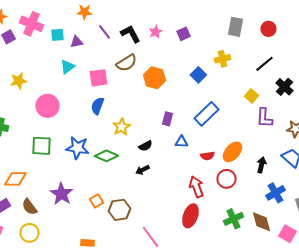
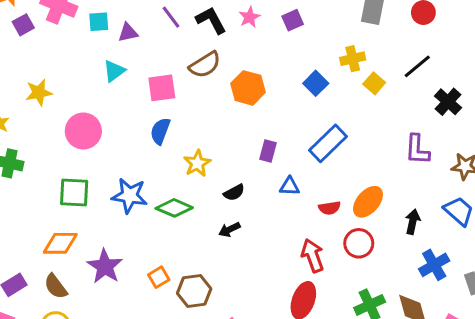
yellow square: (251, 96) -> (374, 83), moved
orange diamond: (15, 179) -> (60, 243), moved

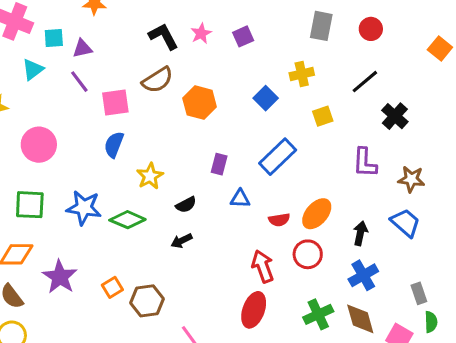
purple line: (171, 17) -> (79, 82), moved
cyan triangle: (114, 71) -> (33, 69), moved
yellow square: (374, 83) -> (323, 116), moved, turned 30
blue cross: (434, 265) -> (363, 275), moved

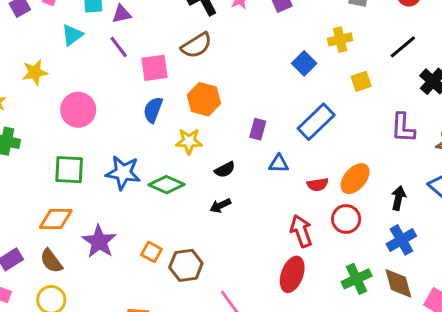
orange hexagon: (200, 103) -> (204, 99), moved
yellow star: (150, 176) -> (189, 141), turned 30
orange square: (112, 287) -> (152, 252), turned -30

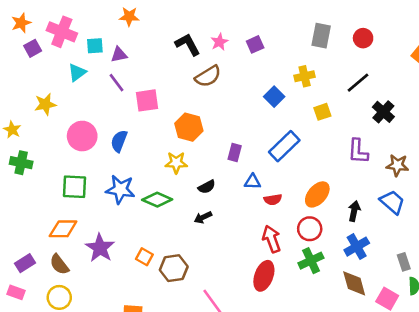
brown semicircle: (196, 45) -> (208, 76), moved
blue semicircle: (153, 110) -> (119, 141), moved
red semicircle: (318, 185) -> (273, 200), moved
green cross: (357, 279) -> (311, 261), moved

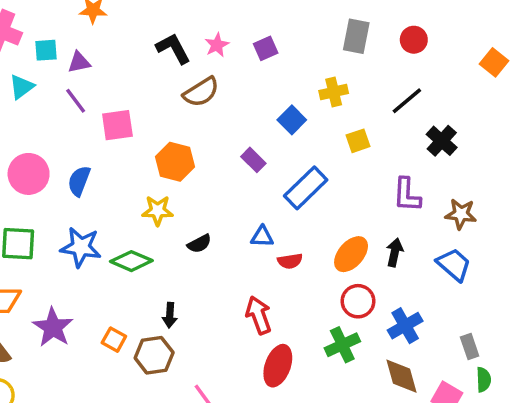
purple rectangle: (235, 153) -> (253, 160), moved, turned -60
black arrow: (354, 211) -> (395, 252), moved
black arrow: (203, 217) -> (170, 315), moved, turned -60
red circle: (310, 229) -> (358, 301), moved
red arrow: (272, 239) -> (259, 315), moved

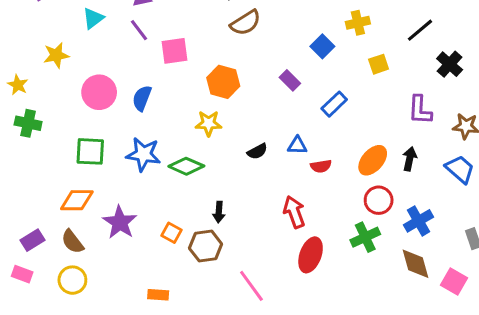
blue rectangle: (306, 188) -> (334, 104), size x0.7
black semicircle: (199, 244) -> (257, 151), moved

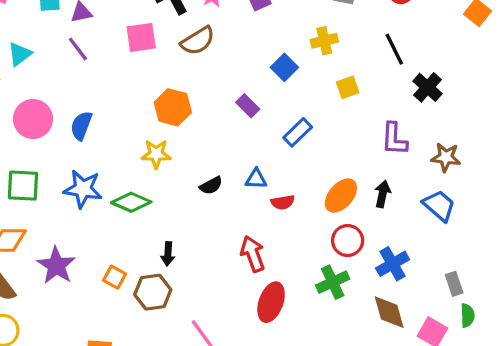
cyan triangle: (93, 18) -> (20, 54), moved
black line: (420, 30) -> (394, 49), turned -76
pink square: (174, 51) -> (141, 37), moved

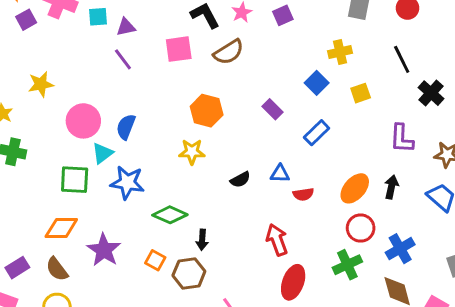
cyan triangle: (20, 54) -> (102, 153), moved
blue square: (284, 67) -> (317, 83), moved
green diamond: (131, 202) -> (170, 215), moved

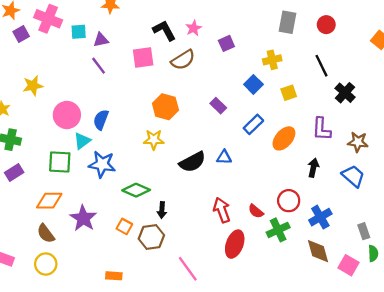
purple square: (283, 15) -> (226, 43), moved
black semicircle: (240, 180) -> (192, 162), size x1.6
orange ellipse: (355, 188) -> (284, 138), moved
red semicircle: (303, 194) -> (256, 211), moved, turned 49
purple rectangle: (17, 268) -> (14, 172), moved

